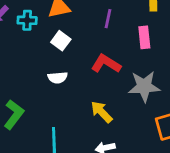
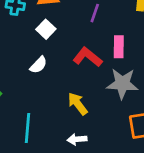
pink rectangle: (144, 37) -> (119, 47), moved
white semicircle: (58, 78) -> (38, 65), turned -48

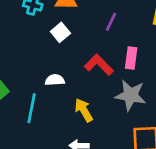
white semicircle: (38, 65) -> (55, 80), moved, turned -144
cyan line: (28, 128) -> (32, 108), moved

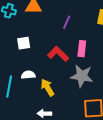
white square: (60, 32) -> (24, 43), moved, turned 32
white semicircle: (55, 80) -> (28, 75), moved

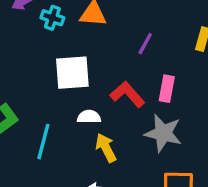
white square: (24, 43) -> (72, 73), size x1.6
white semicircle: (28, 75) -> (89, 117), moved

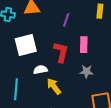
red L-shape: (127, 94) -> (61, 52), turned 65
gray star: (163, 133) -> (86, 71), size x0.6

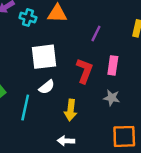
white semicircle: (40, 70) -> (47, 87), moved, turned 144
yellow arrow: (54, 86) -> (71, 110), turned -144

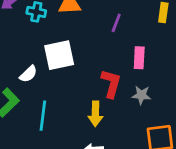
red L-shape: (85, 71) -> (111, 84), moved
white semicircle: (47, 87) -> (28, 74), moved

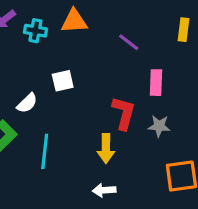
purple line: (116, 23) -> (129, 42), turned -72
white square: (59, 55) -> (63, 81), size x0.6

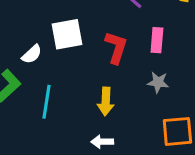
white square: (63, 81) -> (67, 34), size x1.5
red L-shape: (124, 113) -> (116, 47), moved

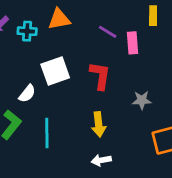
pink rectangle: (157, 40) -> (133, 43), moved

